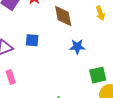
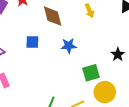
blue square: (32, 40) -> (32, 42), moved

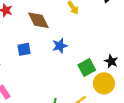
black star: (118, 54) -> (111, 61), moved

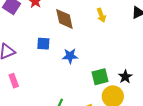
blue star: (60, 46) -> (70, 56), moved

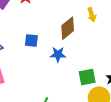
brown diamond: (64, 19) -> (68, 28), moved, turned 60

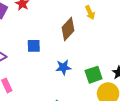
blue star: (58, 54) -> (63, 67), moved

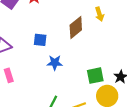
blue star: (63, 67) -> (55, 63), moved

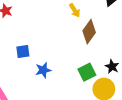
brown diamond: (76, 27) -> (89, 32), moved

